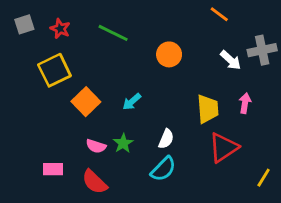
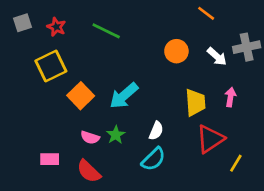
orange circle: (169, 54) -> (176, 51), moved
cyan arrow: (132, 102) -> (124, 96), size x1.6
yellow line: (264, 178) -> (236, 163), moved

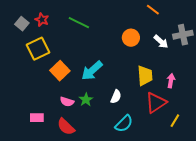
gray square: (23, 23) -> (22, 24), moved, turned -32
pink arrow: (230, 97) -> (171, 81), moved
cyan semicircle: (153, 159) -> (124, 124), moved

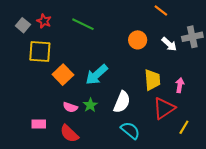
yellow square: (38, 49) -> (40, 52), turned 30
white semicircle: (116, 97) -> (122, 102), size x1.5
cyan semicircle: (124, 124) -> (130, 130), turned -96

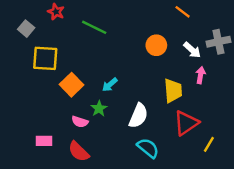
red star: (44, 21) -> (56, 12), moved
cyan arrow: (97, 75) -> (110, 85), size x0.6
pink arrow: (180, 85) -> (201, 75), moved
green star: (90, 105) -> (99, 109), moved

